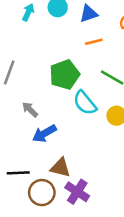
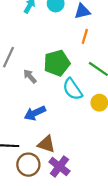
orange line: (94, 42) -> (85, 36), turned -64
gray arrow: (30, 110) -> (30, 76), moved

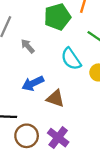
green pentagon: (57, 63) -> (57, 17), moved
brown triangle: (46, 144) -> (55, 98), moved

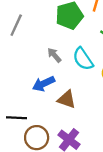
gray arrow: (28, 46) -> (54, 55), moved

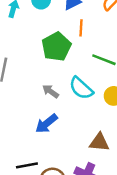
brown triangle: (67, 99) -> (99, 142), moved

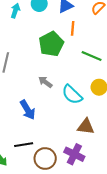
cyan semicircle: (81, 88) -> (72, 95), moved
blue arrow: (46, 124) -> (28, 110), moved, turned -84

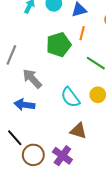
gray arrow: (45, 82) -> (32, 79), moved, size x1.5
blue arrow: (28, 110) -> (24, 105), turned 120
black line: (24, 145) -> (15, 138), turned 48

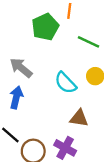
blue arrow: (24, 105) -> (16, 97), turned 102

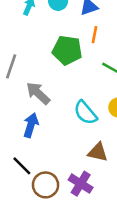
green pentagon: (45, 27) -> (67, 50), turned 30

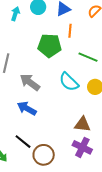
cyan semicircle: (85, 113) -> (69, 82), moved
blue arrow: (31, 125) -> (27, 108), turned -72
purple cross: (81, 184) -> (82, 147), moved

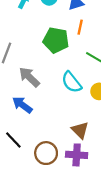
brown triangle: (82, 124) -> (80, 130), turned 30
purple cross: (82, 147) -> (77, 155), turned -30
brown circle: (44, 155) -> (46, 153), moved

